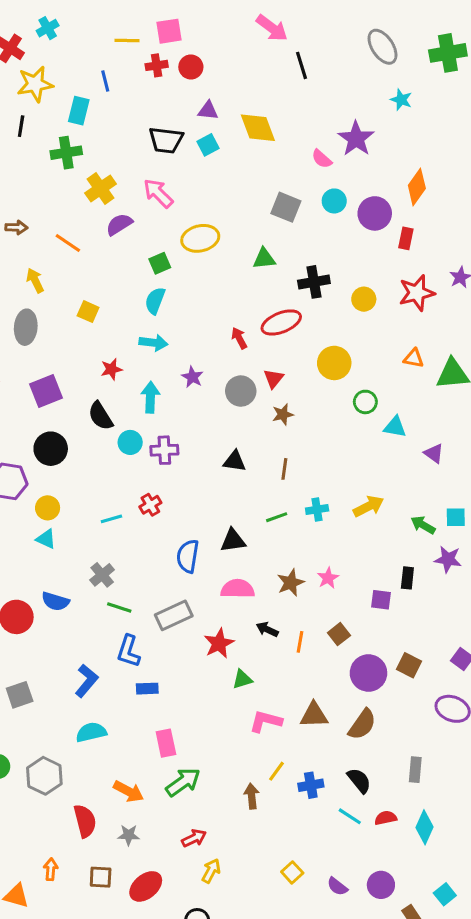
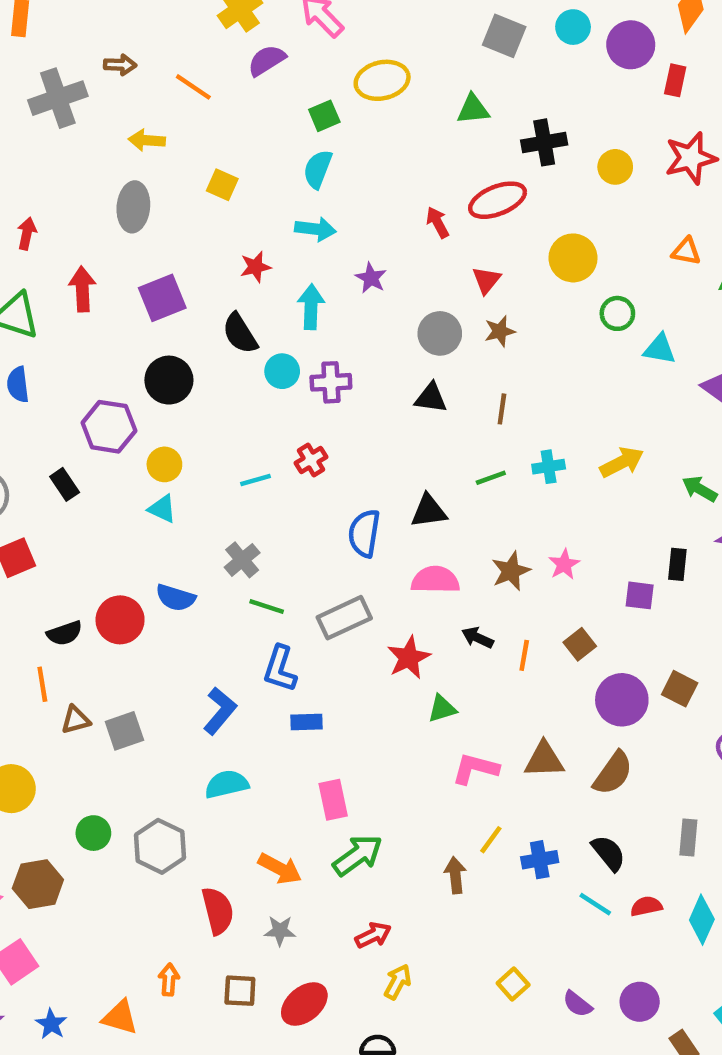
yellow arrow: (35, 280) -> (147, 140), turned -60
gray circle: (241, 391) -> (440, 333), moved

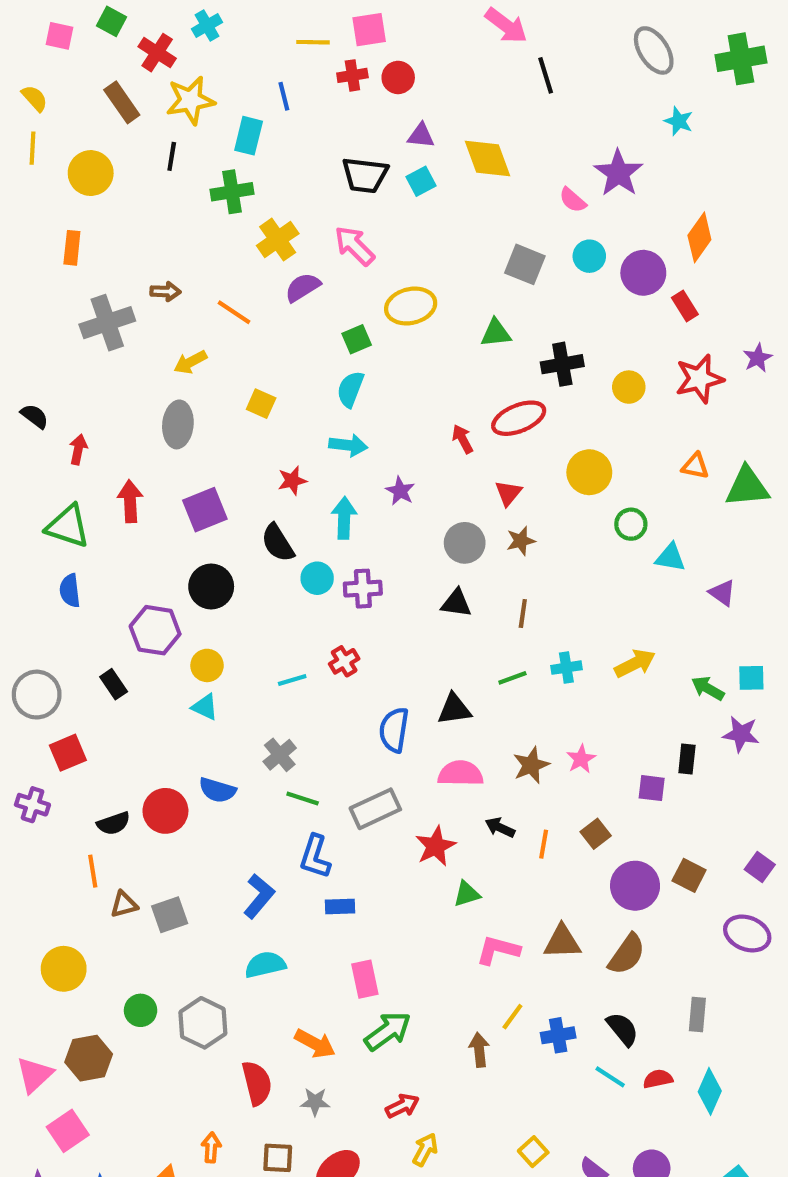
red rectangle: (675, 80) -> (685, 306), turned -44
yellow arrow: (147, 140) -> (190, 362), turned -32

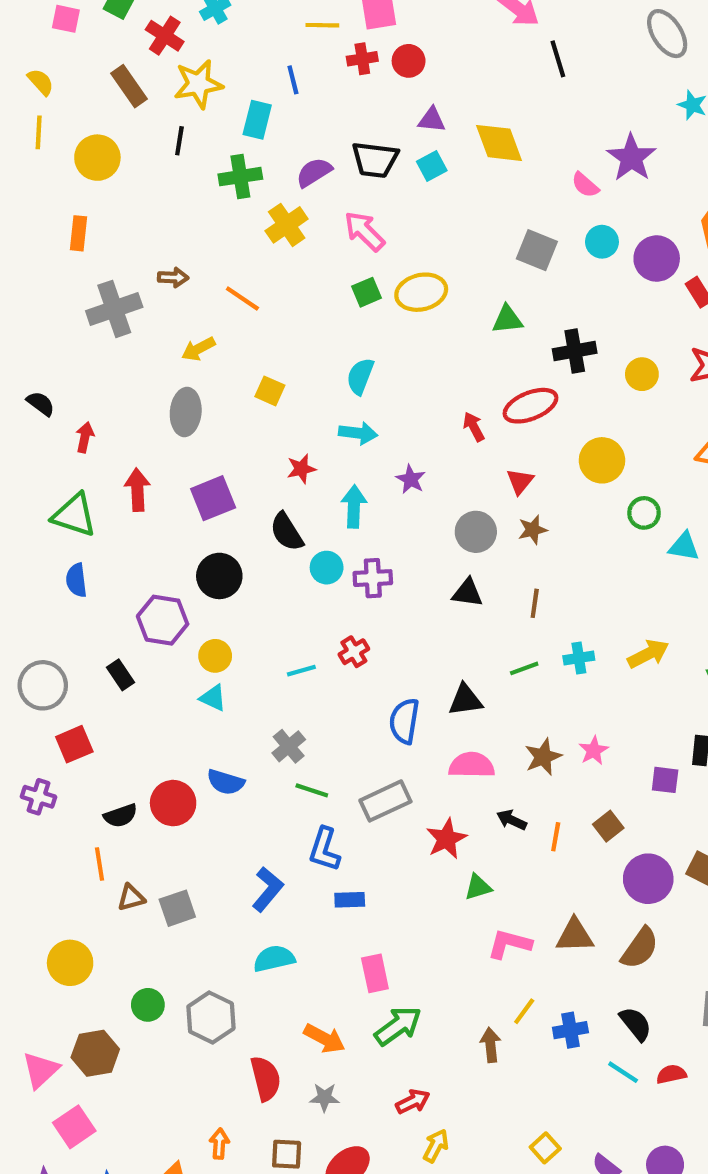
purple semicircle: (303, 287) -> (314, 172), moved
green square: (357, 339) -> (367, 292), moved

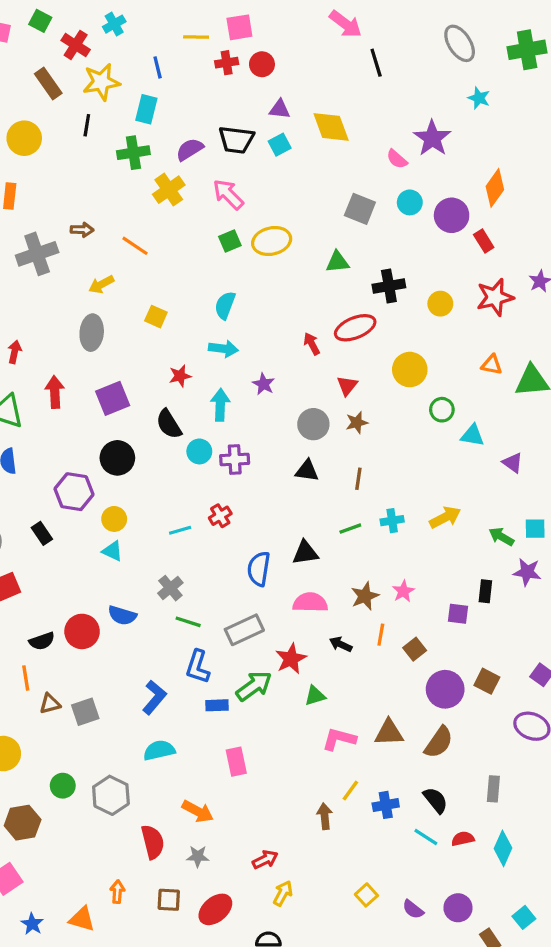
blue line: (293, 80) -> (158, 67), moved
orange line: (556, 837) -> (381, 635), moved
green arrow: (398, 1026) -> (254, 686), moved

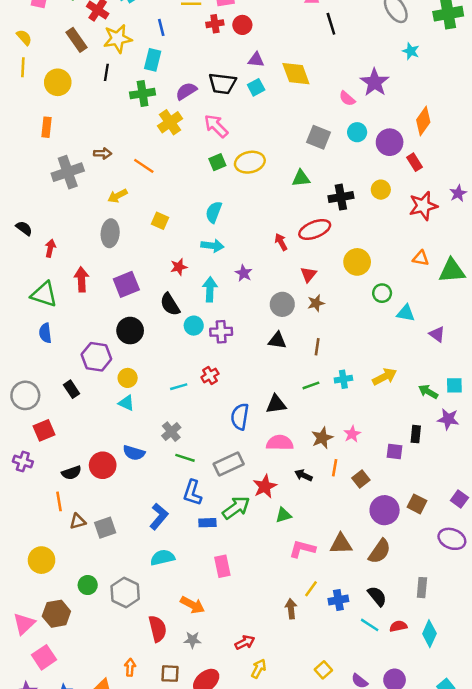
yellow circle: (440, 304) -> (381, 190), moved

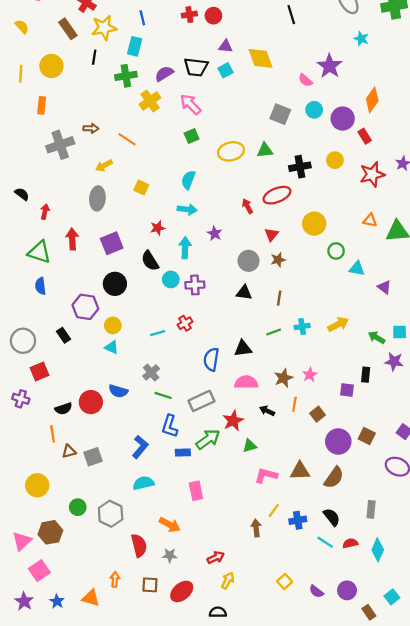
yellow line: (23, 67) -> (21, 74), moved
yellow ellipse: (250, 162) -> (231, 151), moved

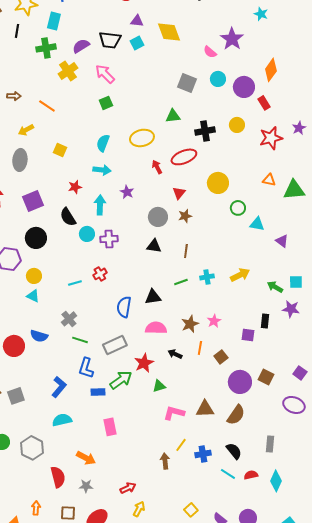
yellow ellipse: (231, 151) -> (142, 138), moved

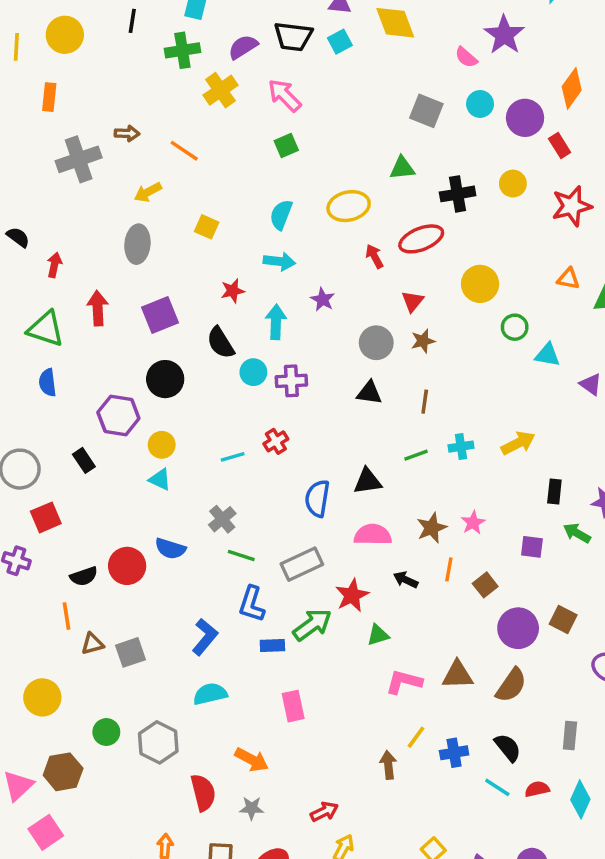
green arrow: (275, 287) -> (577, 533), moved
black rectangle: (265, 321) -> (554, 492), moved

